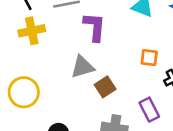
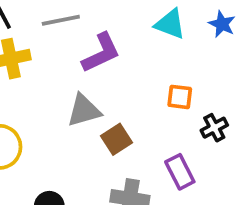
purple L-shape: (94, 27) -> (101, 53), turned 60

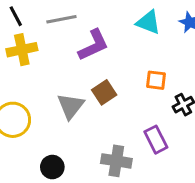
gray triangle: (84, 110) -> (71, 106), moved, turned -36
brown square: (116, 139) -> (104, 92), moved

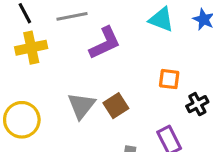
brown square: (104, 92) -> (116, 106), moved

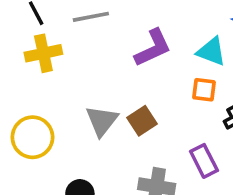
cyan triangle: (161, 19) -> (211, 51), moved
purple L-shape: (105, 43) -> (153, 48), moved

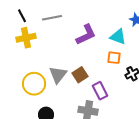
yellow circle: (32, 137) -> (34, 84), moved
purple rectangle: (204, 161) -> (100, 91), moved

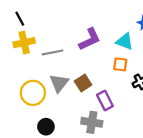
gray line: (52, 18) -> (53, 52), moved

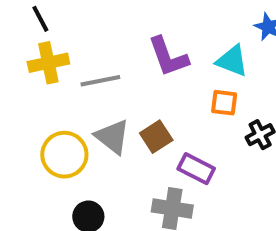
purple L-shape: (90, 39) -> (168, 57), turned 95
gray triangle: (59, 83) -> (112, 137), turned -30
purple rectangle: (105, 100) -> (196, 169), turned -36

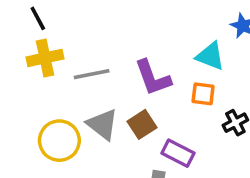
purple L-shape: (168, 57) -> (153, 78), moved

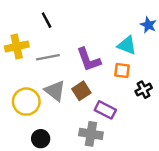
black line: (38, 18) -> (47, 20), moved

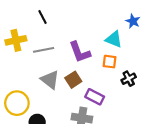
yellow circle: (26, 102) -> (17, 103), moved

